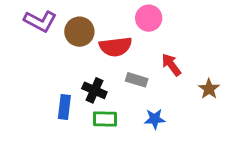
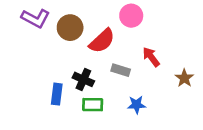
red semicircle: (116, 47) -> (102, 41), turned -36

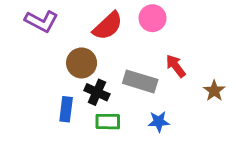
brown circle: (70, 28) -> (82, 63), moved
red semicircle: (102, 41) -> (108, 26), moved
gray rectangle: (121, 70) -> (140, 81), size x1.5

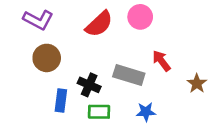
brown circle: (82, 63) -> (47, 58), moved

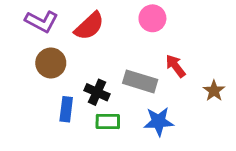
red semicircle: (99, 24) -> (89, 26), moved
blue star: (146, 112) -> (159, 121), size x1.4

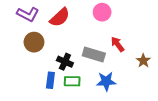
blue rectangle: (66, 109) -> (50, 80), moved

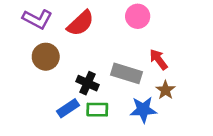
brown star: (143, 61) -> (165, 90), moved
blue rectangle: (50, 80) -> (68, 108), turned 49

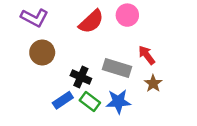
red semicircle: (81, 23) -> (91, 22), moved
green rectangle: (97, 110) -> (90, 102), turned 36
blue star: (143, 110) -> (118, 102), moved

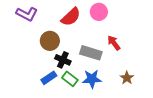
brown circle: (42, 52) -> (50, 41), moved
brown star: (153, 83) -> (127, 78), moved

